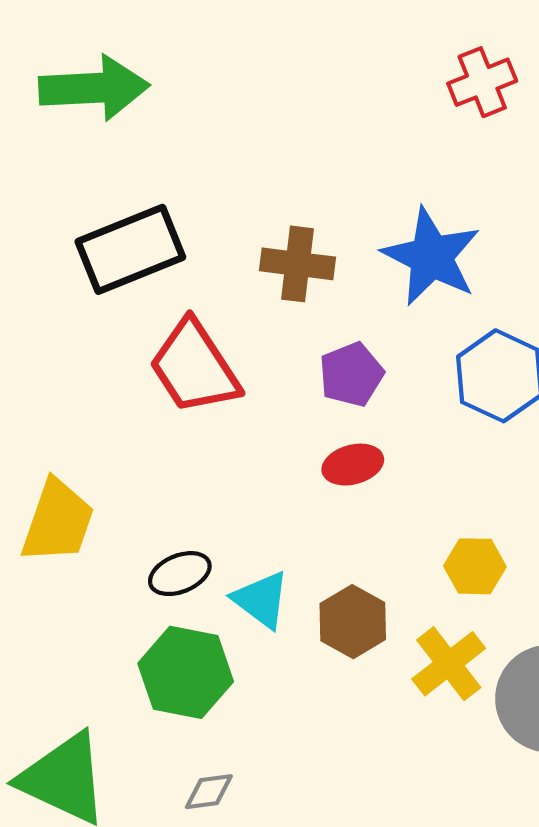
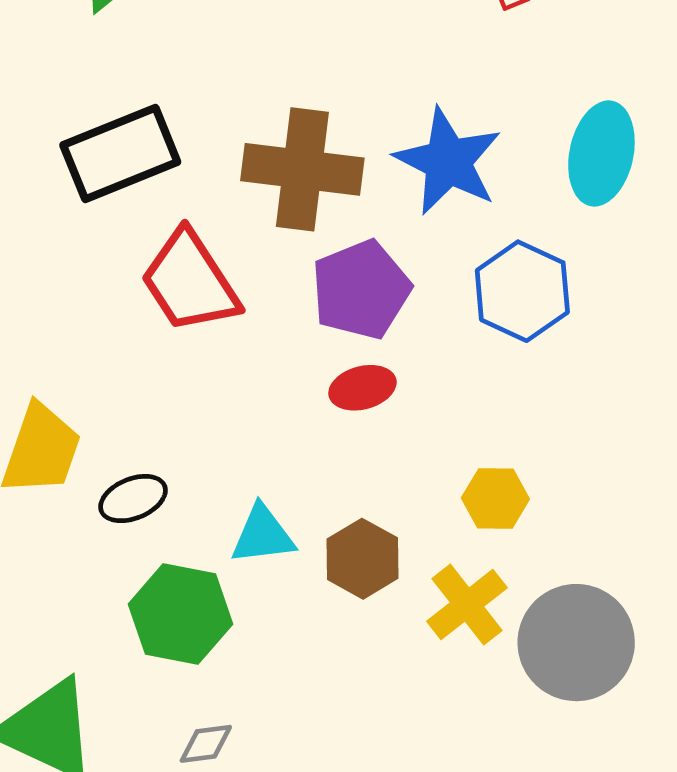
brown cross: (298, 264) -> (302, 169), size x1.5
purple pentagon: (351, 374) -> (361, 290), size x1.4
black ellipse: (180, 574) -> (133, 499), moved
cyan triangle: (261, 600) -> (263, 535), turned -44

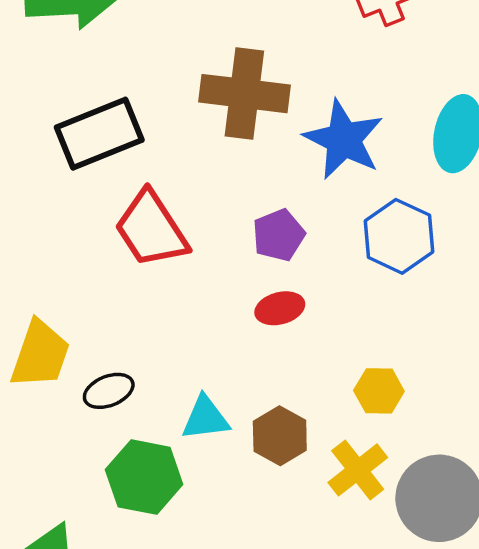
brown cross: (302, 169) -> (244, 94), moved
purple pentagon: (361, 290) -> (279, 235), size x0.7

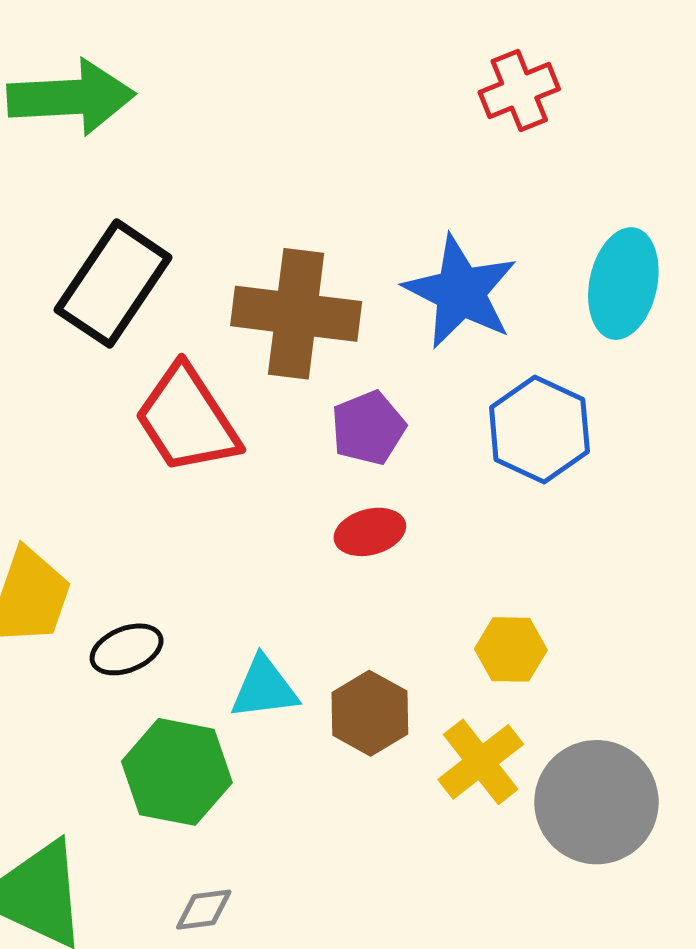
brown cross: (244, 94) -> (296, 314), moved
black rectangle: (99, 134) -> (113, 284), turned -34

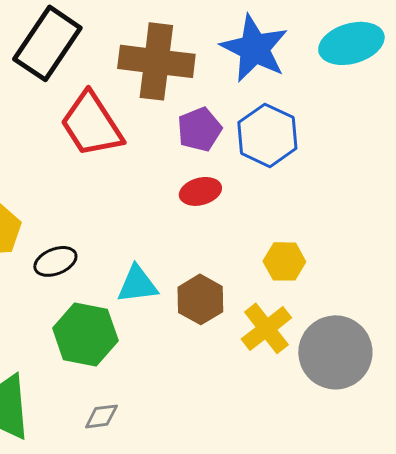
cyan ellipse: (623, 284) -> (351, 43), turned 62
blue hexagon: (539, 430) -> (267, 135), moved

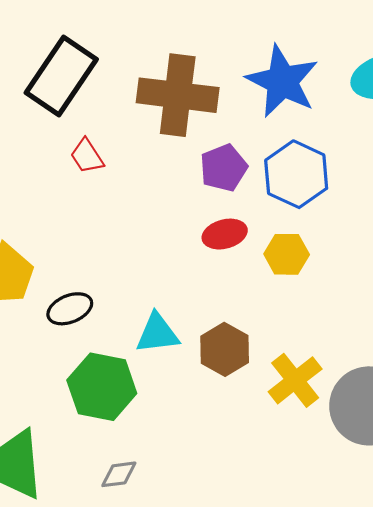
red trapezoid: (91, 124) -> (87, 156), moved, size x0.5
yellow hexagon: (284, 261) -> (287, 254), moved

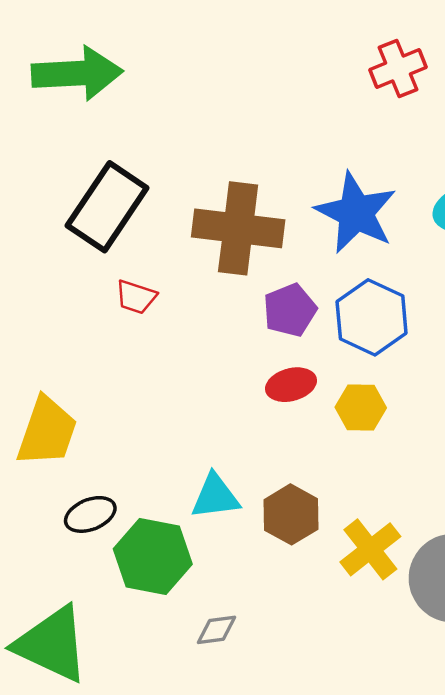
red trapezoid: (87, 156) -> (136, 297), turned -39
black ellipse: (70, 309) -> (90, 514), moved
gray diamond: (119, 474) -> (216, 630), moved

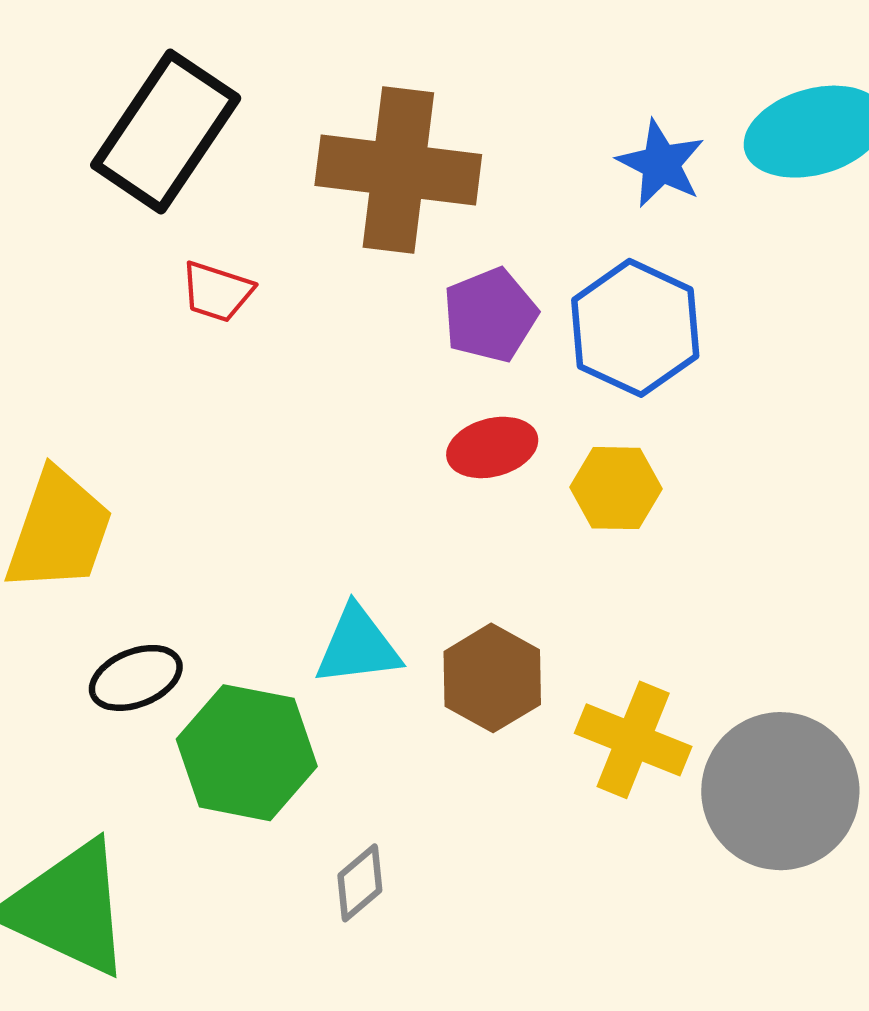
blue star: (356, 213) -> (661, 164), moved, size x0.6
yellow cross: (370, 549) -> (633, 740), turned -30
gray diamond: (216, 630) -> (360, 883), turned -33

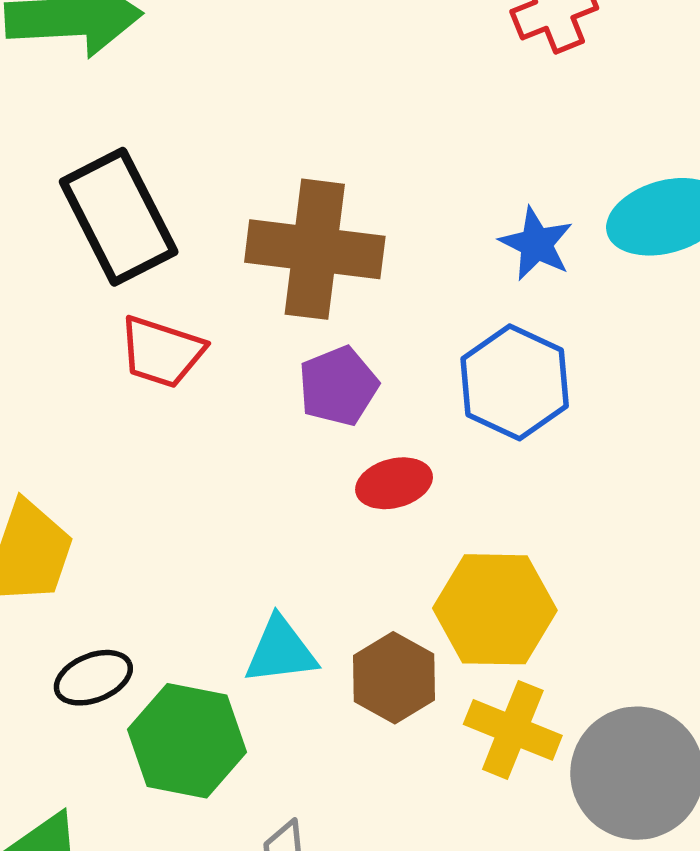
black rectangle: (166, 132) -> (119, 217), turned -61
red trapezoid: (217, 292) -> (162, 352), size x1.4
purple pentagon: (490, 315) -> (338, 386), moved
yellow hexagon: (616, 488) -> (495, 609), moved, size x1.6

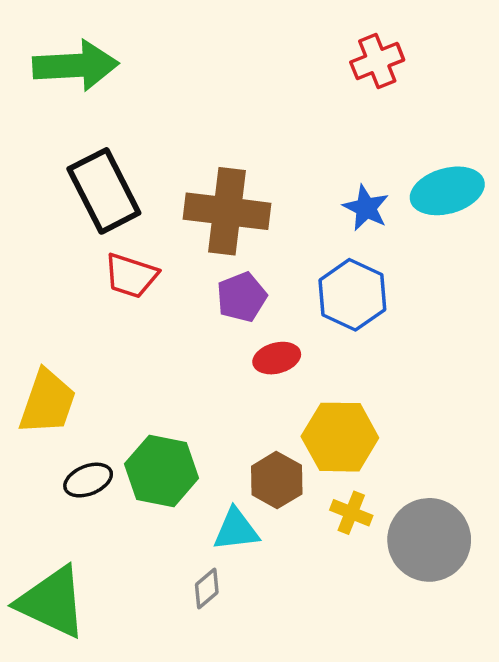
cyan triangle: (281, 651) -> (236, 530), moved
yellow cross: (513, 730) -> (351, 513), size x0.7
green hexagon: (187, 741) -> (162, 471), moved

